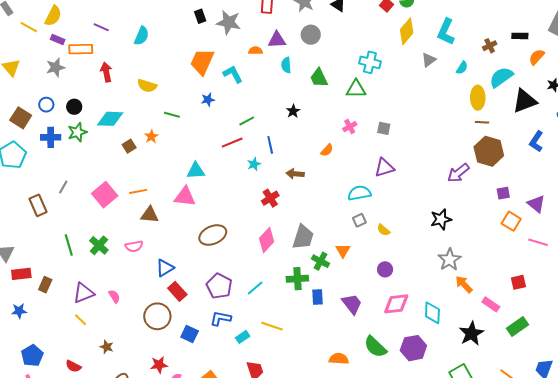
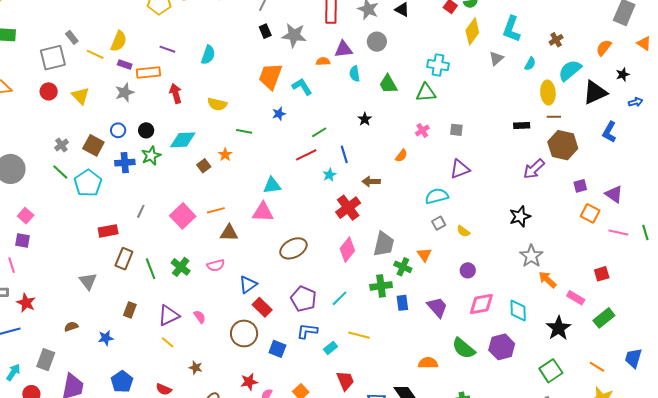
black rectangle: (520, 36) -> (522, 125), moved
red cross: (270, 198) -> (348, 208), size x1.4
brown rectangle: (38, 205) -> (124, 259), moved, turned 50
red rectangle: (21, 274) -> (108, 231), moved

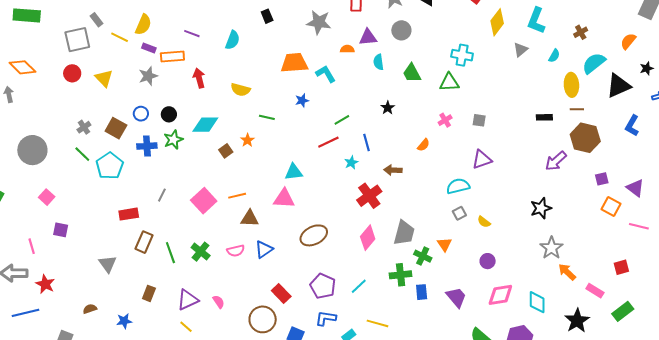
black rectangle: (265, 31) -> (267, 16), moved
orange trapezoid: (270, 76) -> (294, 63), turned 64
purple square: (23, 241) -> (61, 230), moved
blue triangle: (248, 285) -> (264, 249), moved

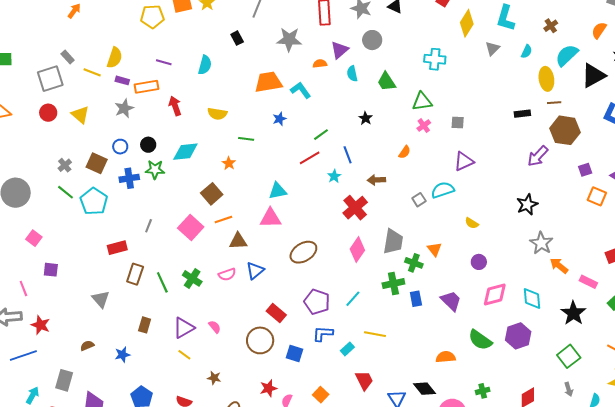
purple triangle: (368, 37) -> (339, 50), turned -30
green triangle: (449, 82) -> (422, 102), moved
green star: (173, 140) -> (155, 170), turned 30
brown square: (226, 151) -> (212, 194), moved, size x1.5
gray square: (459, 213) -> (419, 200), moved

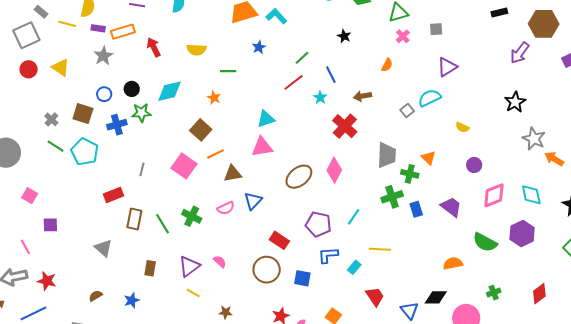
pink diamond: (357, 250) -> (334, 170), moved
black diamond: (425, 389) -> (436, 297), turned -45

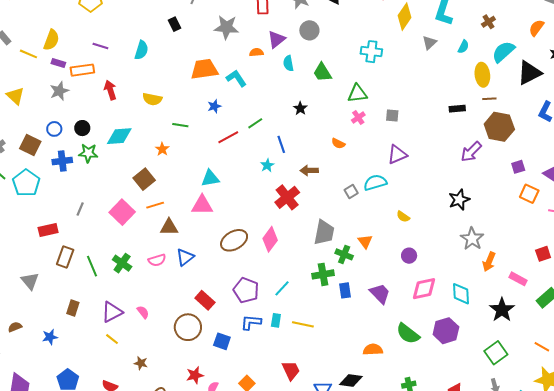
orange semicircle: (387, 65) -> (338, 143), turned 80
red line: (294, 82) -> (228, 137), moved
orange arrow: (554, 159) -> (489, 262), turned -108
cyan rectangle: (354, 267) -> (276, 320), moved, turned -40

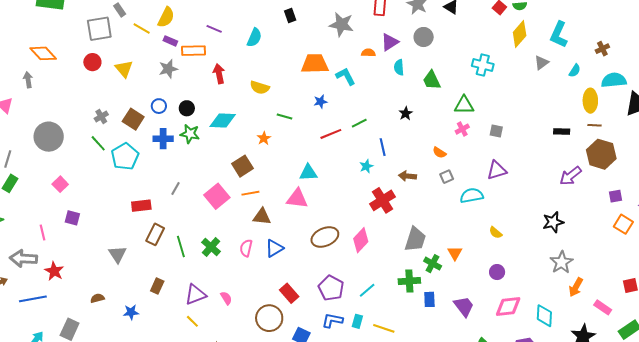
cyan semicircle: (503, 52) -> (614, 80), turned 30
gray square: (351, 191) -> (447, 177), moved
pink semicircle: (157, 260) -> (246, 248), turned 114

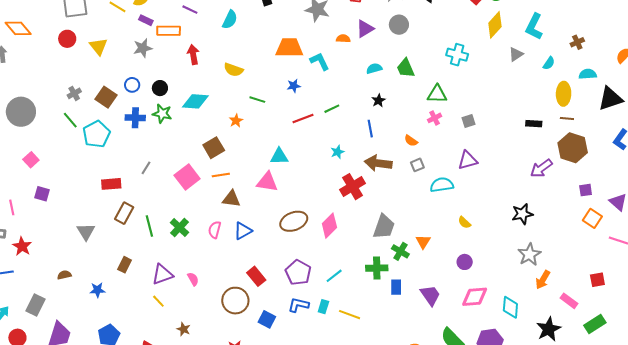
cyan semicircle: (399, 67) -> (374, 68), moved, turned 77
cyan semicircle: (614, 80) -> (588, 74), size x0.7
gray square: (496, 131) -> (468, 121), turned -32
blue line: (383, 147) -> (370, 129), moved
brown arrow: (407, 176) -> (378, 163), size x1.5

